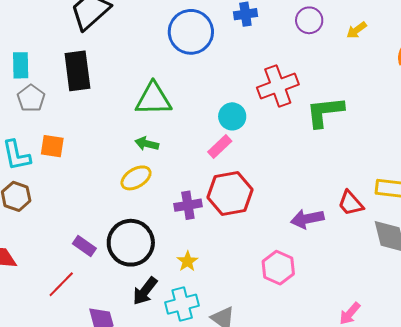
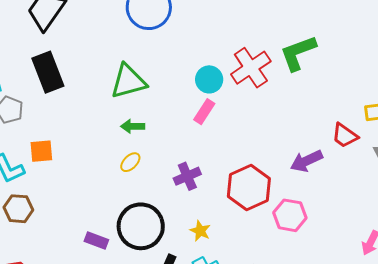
red cross: (278, 86) -> (251, 68), moved
yellow ellipse: (136, 178) -> (130, 162), size x0.7
red hexagon: (230, 194) -> (249, 187), moved

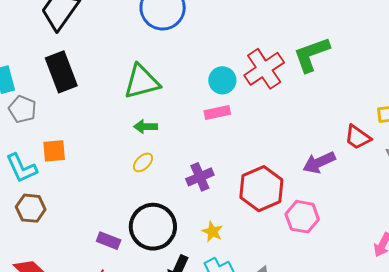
pink rectangle: (204, 112) -> (217, 112), turned 45

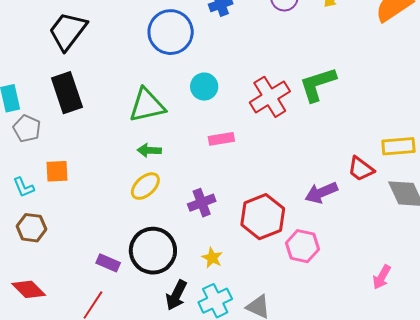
cyan circle: (222, 80) -> (204, 87), moved
yellow ellipse: (143, 162) -> (145, 186), size x1.4
cyan L-shape: (21, 168) -> (24, 187), size x0.7

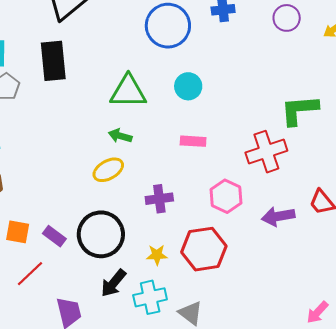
red cross: (270, 97) -> (266, 152), moved
orange square: (57, 171) -> (18, 232), moved
red hexagon: (263, 217) -> (204, 249), moved
pink hexagon: (302, 246) -> (226, 196), moved
yellow star: (212, 258) -> (157, 255), turned 30

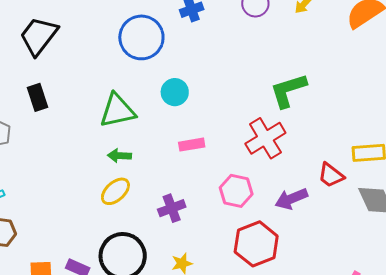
black rectangle: (53, 61) -> (37, 97), size x0.7
red hexagon: (204, 249) -> (256, 244), moved

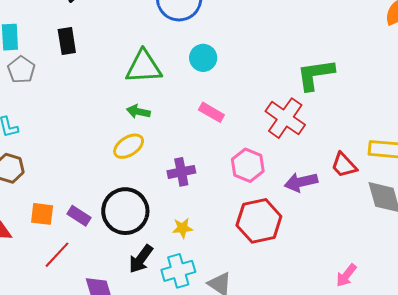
red cross: (265, 138) -> (285, 118), turned -33
pink rectangle: (192, 145) -> (211, 112), turned 30

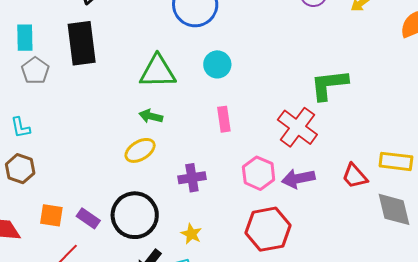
black rectangle: (67, 41) -> (82, 43), size x1.6
pink rectangle: (211, 112) -> (224, 119), turned 50
purple arrow: (301, 182) -> (298, 178), moved
yellow star: (183, 228) -> (191, 234), turned 30

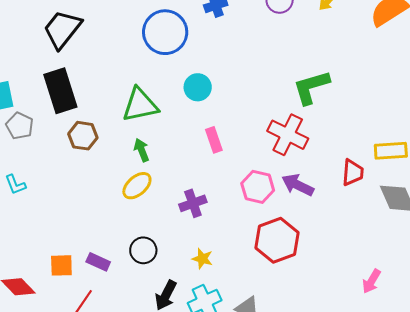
green arrow: (151, 116) -> (142, 150), turned 65
brown hexagon: (20, 169) -> (83, 136), moved
red trapezoid: (355, 176) -> (353, 173), turned -124
purple arrow: (298, 178) -> (298, 185), turned 48
black circle: (135, 215) -> (143, 250), size x0.6

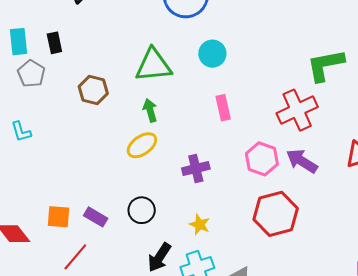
black rectangle: (60, 91) -> (54, 43), moved, size x0.5
red cross: (288, 135) -> (297, 110), turned 33

